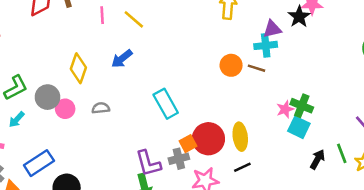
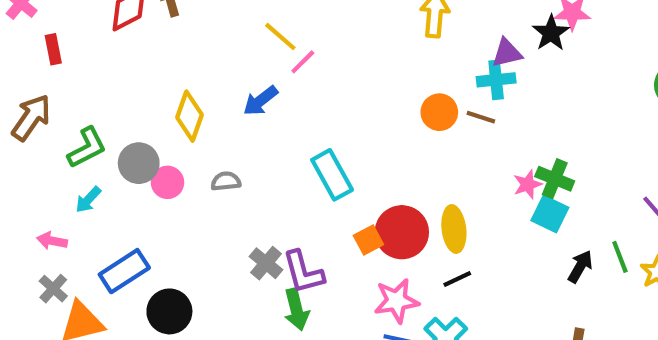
pink line: (102, 15) -> (303, 62), moved, turned 48
gray cross: (179, 159) -> (266, 263), moved, turned -36

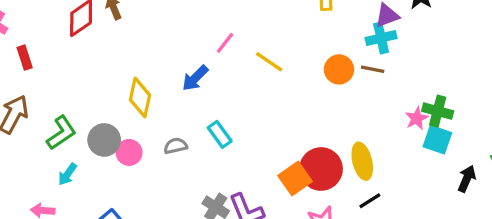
yellow line: (280, 37) -> (269, 62), moved
cyan rectangle: (332, 175) -> (220, 134), moved, size x0.7
orange square: (368, 240) -> (295, 178), size x1.4

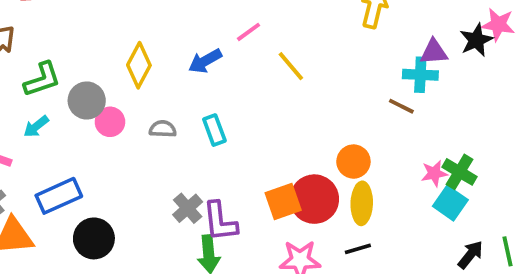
orange circle: (339, 69) -> (353, 162), moved

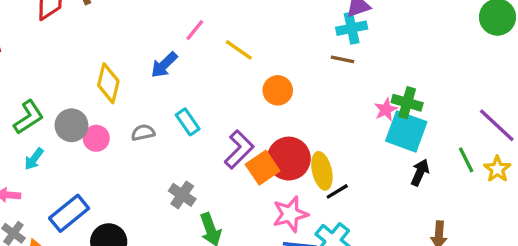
orange circle: (353, 162) -> (278, 90), moved
yellow ellipse: (362, 203) -> (322, 171), moved
cyan square: (450, 203) -> (406, 131), size x1.4
purple L-shape: (220, 221) -> (239, 149), moved, turned -114
black arrow: (470, 255) -> (420, 172), moved

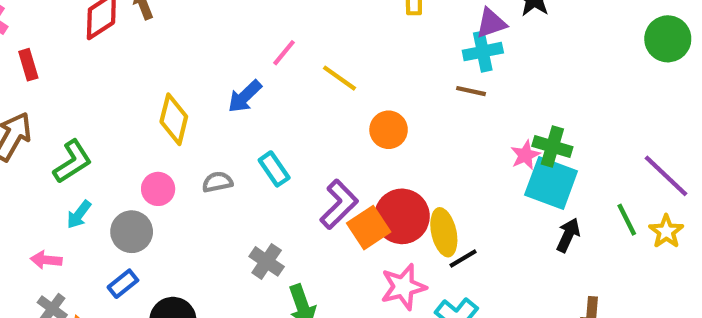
gray circle: (71, 125) -> (132, 232), moved
blue rectangle: (69, 213) -> (123, 284), size x0.6

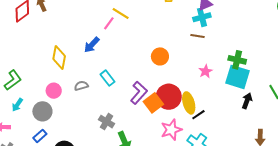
yellow line: (339, 78) -> (121, 14), moved
pink star: (525, 155) -> (205, 71), moved

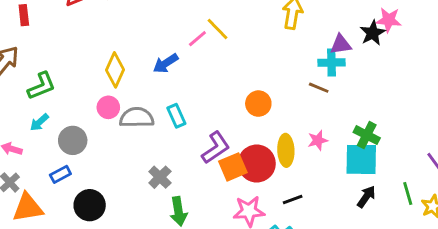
cyan square: (238, 77) -> (361, 159), turned -30
gray semicircle: (81, 86) -> (137, 118), size x1.6
pink circle: (54, 91) -> (108, 107), moved
yellow ellipse: (189, 103) -> (286, 150), moved

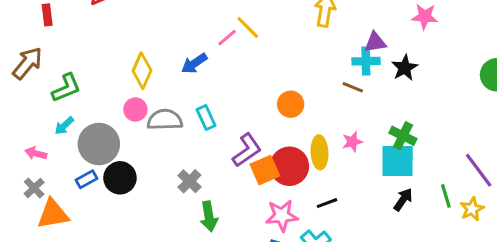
black star: (373, 33) -> (405, 68), moved
gray circle: (73, 140) -> (99, 144), size x1.4
black circle: (90, 205) -> (120, 178), moved

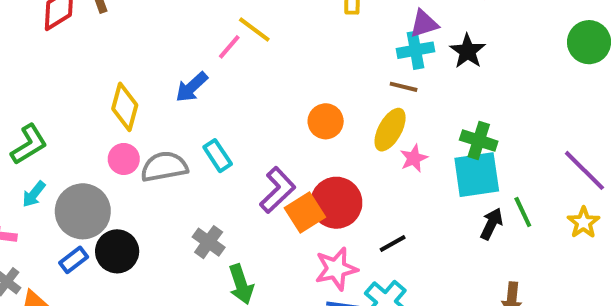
yellow ellipse: (320, 152) -> (390, 130), moved, turned 40
green line: (446, 196) -> (523, 212), moved

